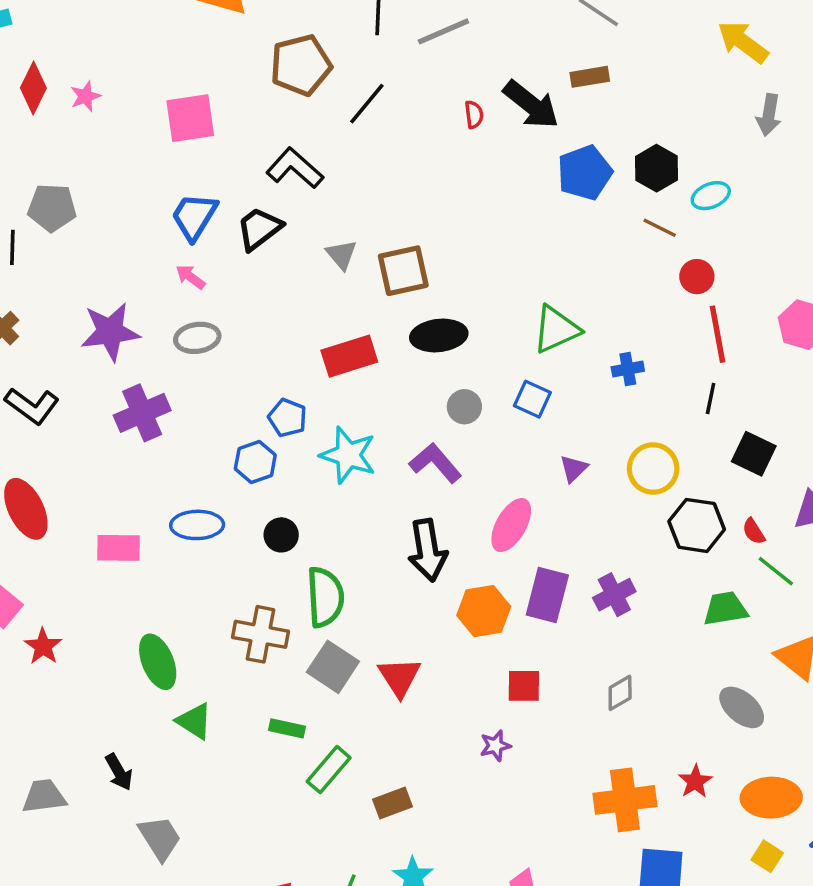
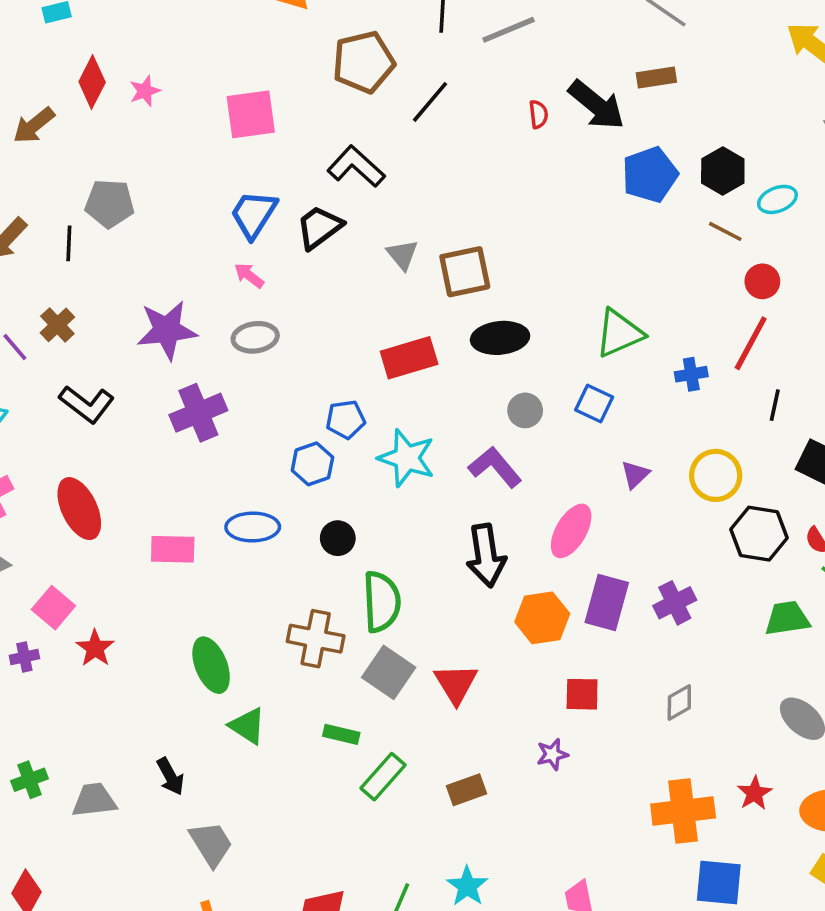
red line: (717, 334) -> (751, 343), moved, turned 38
blue pentagon: (287, 418) -> (346, 419), turned -30
brown rectangle: (392, 803) -> (467, 790), moved

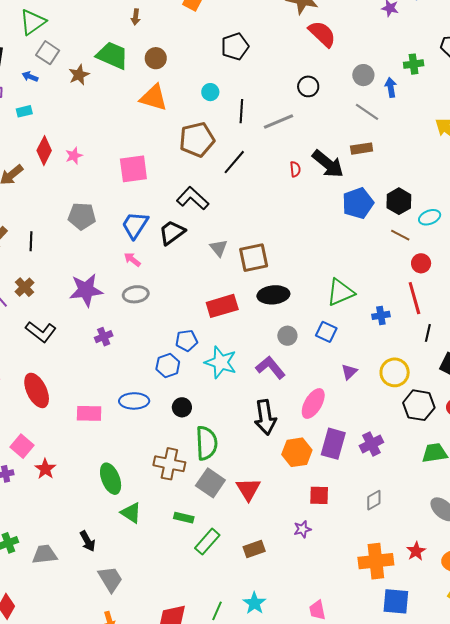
gray pentagon: (110, 204) -> (82, 216), moved
red line: (751, 343) -> (414, 298), turned -44
purple cross: (198, 413) -> (104, 337), size x0.6

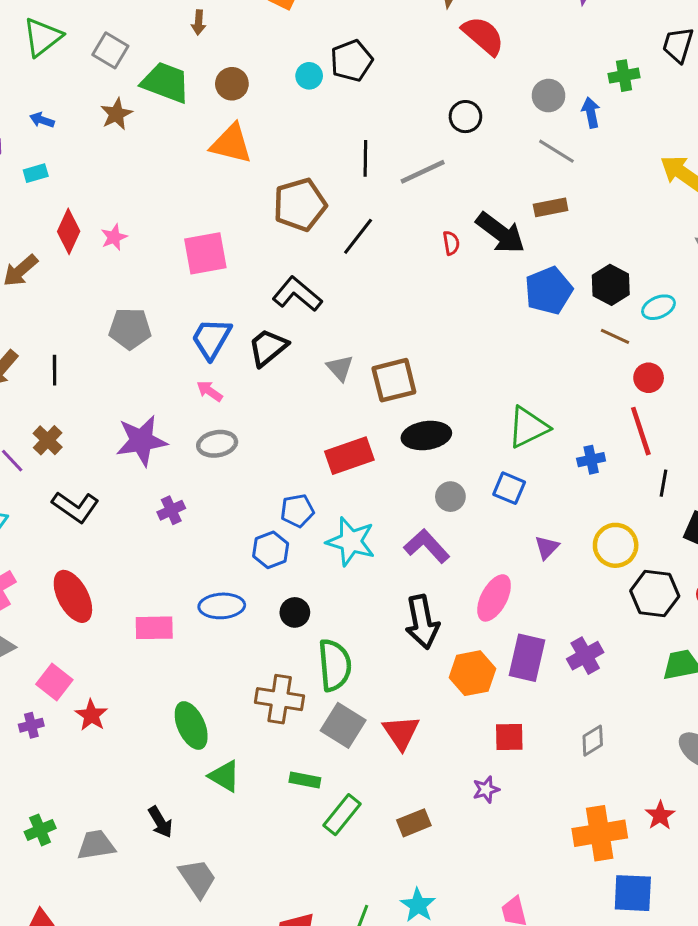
gray square: (48, 53) -> (110, 50), moved
cyan circle: (210, 92) -> (309, 76), moved

